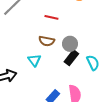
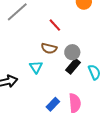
red line: (51, 17) -> (55, 25), turned 32

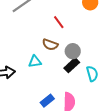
cyan triangle: (36, 67) -> (35, 62), turned 48

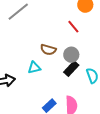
red line: (59, 22) -> (73, 27), moved

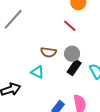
cyan triangle: (34, 68) -> (37, 72), turned 48

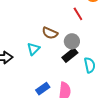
cyan triangle: (37, 72) -> (33, 49), turned 32

